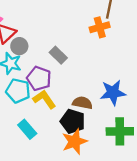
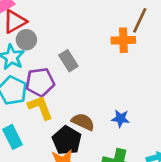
purple pentagon: (39, 79) -> (40, 82), turned 30
blue star: (113, 93) -> (121, 118), size x0.6

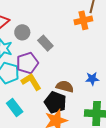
gray circle: (26, 40) -> (22, 32), moved

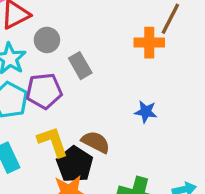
blue star: (92, 79) -> (146, 112), moved
yellow L-shape: (31, 82) -> (53, 142), moved

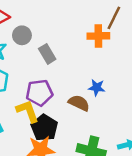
purple pentagon: (44, 91) -> (39, 93), moved
brown semicircle: (96, 142) -> (79, 103), moved

